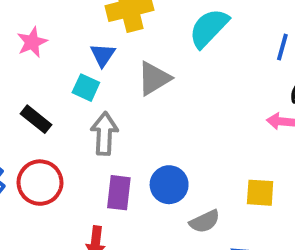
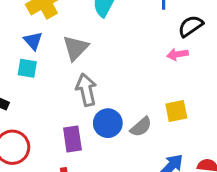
gray arrow: (104, 134) -> (86, 90), moved
gray semicircle: (205, 221) -> (141, 127), moved

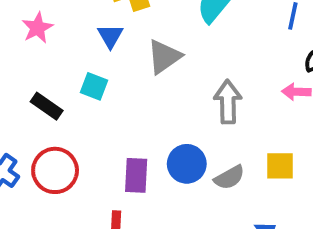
cyan square: (27, 68) -> (94, 86), moved
gray arrow: (86, 90) -> (228, 102), moved

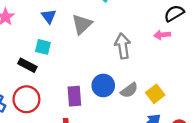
black rectangle: (47, 106) -> (27, 65), moved
yellow square: (280, 166) -> (155, 94), moved, turned -30

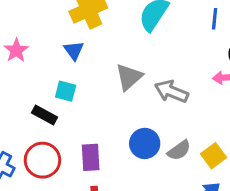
gray triangle: (82, 24) -> (129, 77), moved
gray arrow: (123, 46) -> (171, 91), turned -60
purple rectangle: (74, 96) -> (91, 157), moved

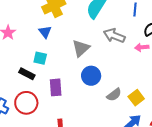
gray arrow: (171, 91) -> (114, 36), moved
blue circle: (145, 143) -> (91, 76), moved
purple rectangle: (91, 157) -> (56, 87), moved

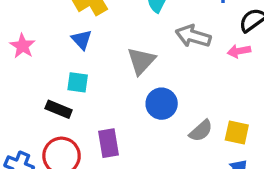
purple rectangle: (56, 87) -> (108, 143), moved
yellow square: (136, 98) -> (237, 132), turned -35

